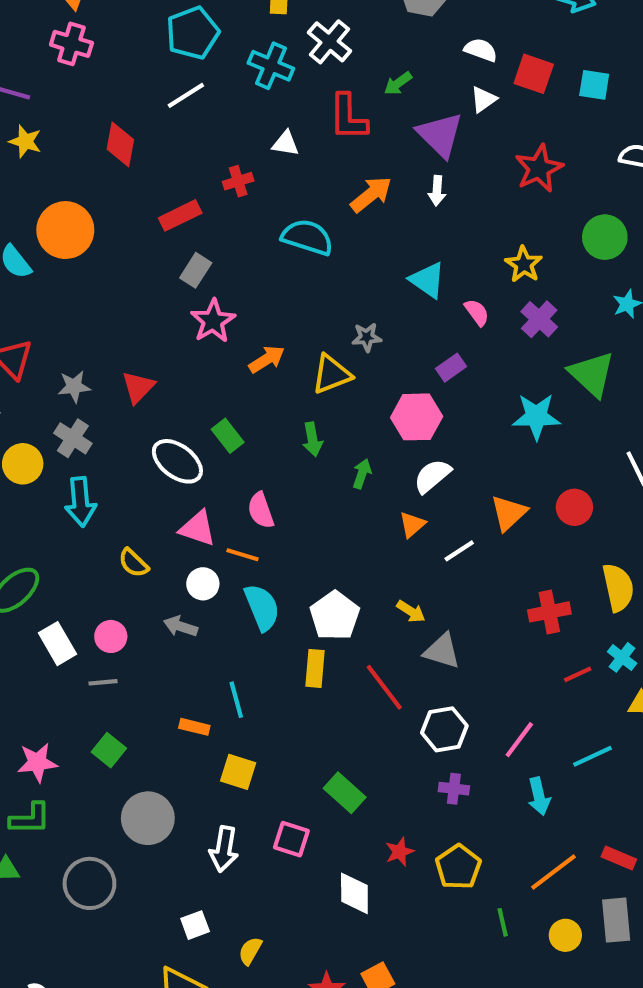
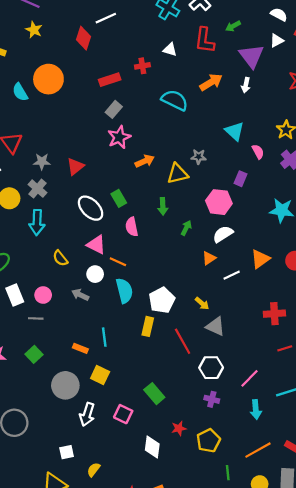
white line: (186, 95) -> (106, 18), moved
purple rectangle: (451, 368) -> (240, 179), turned -40
pink semicircle: (261, 510) -> (132, 227), moved
gray circle: (148, 818) -> (65, 385), moved

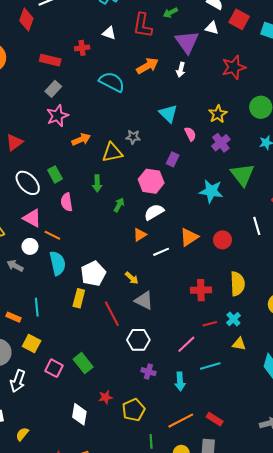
white triangle: (277, 41) -> (212, 28), turned 40
red rectangle: (110, 80) -> (50, 60), turned 30
pink line: (250, 378) -> (186, 344), moved
purple cross: (212, 399) -> (148, 372), moved
pink square: (123, 414) -> (54, 368), moved

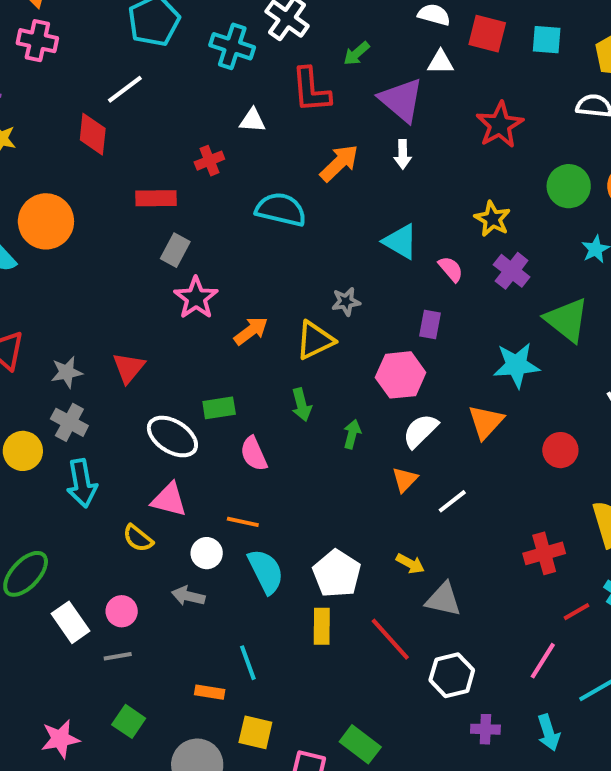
green rectangle: (55, 174) -> (219, 408), turned -56
pink triangle: (32, 218) -> (169, 500), moved
orange triangle: (189, 237) -> (486, 422), moved

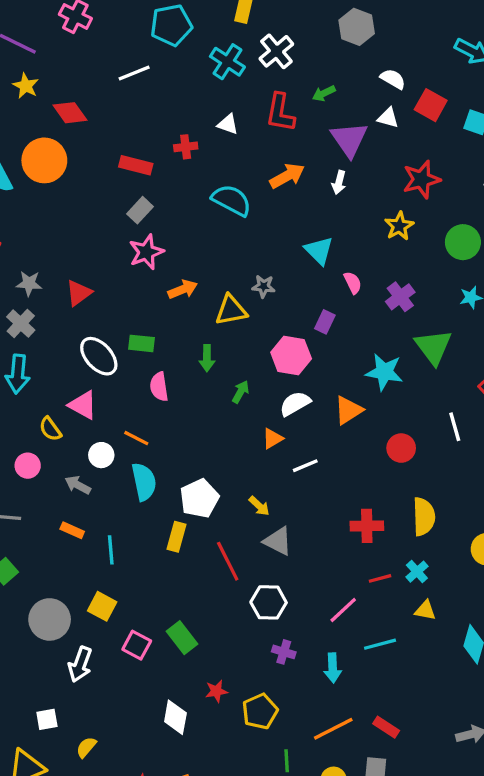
red diamond: (93, 134) -> (70, 113), moved, turned -56
yellow star: (492, 219) -> (399, 226), moved
pink circle: (122, 611) -> (28, 466), moved
orange rectangle: (210, 692) -> (72, 530), moved

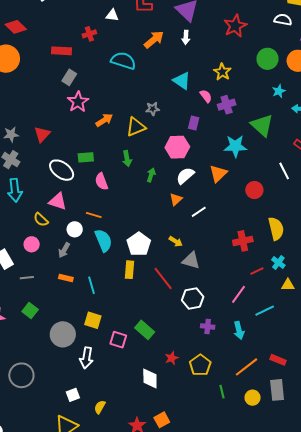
yellow star: (399, 226) -> (222, 72), moved
purple cross: (400, 297) -> (227, 105), moved, turned 30
gray arrow: (78, 485) -> (64, 250), turned -77

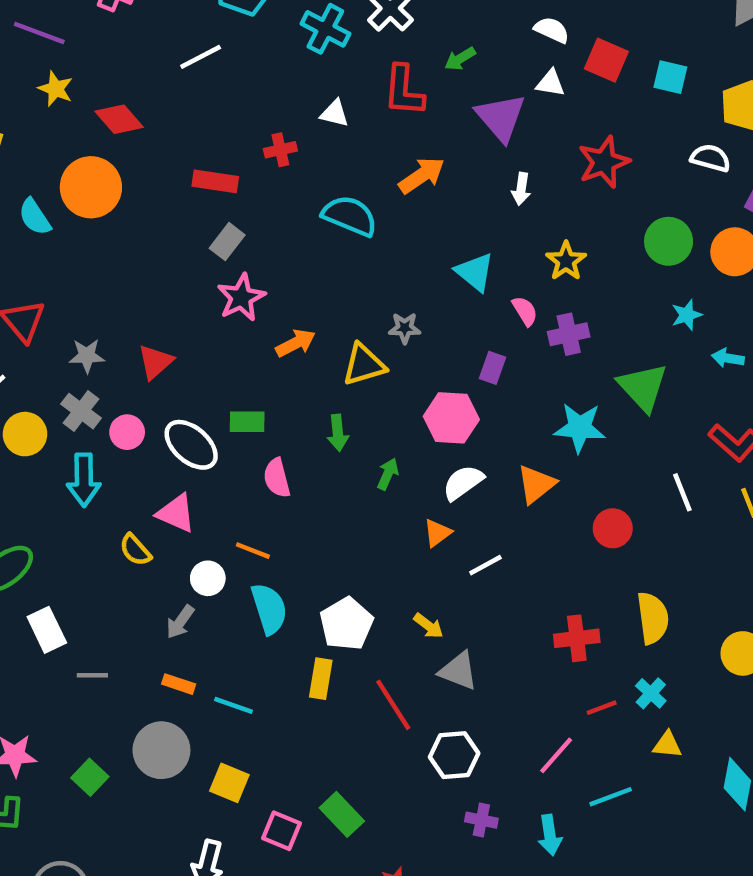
white arrow: (186, 37) -> (521, 189), moved
pink circle: (32, 244) -> (127, 432), moved
cyan line: (91, 285) -> (234, 705), turned -60
green square: (30, 311) -> (90, 777), moved
gray circle: (63, 334) -> (161, 750), moved

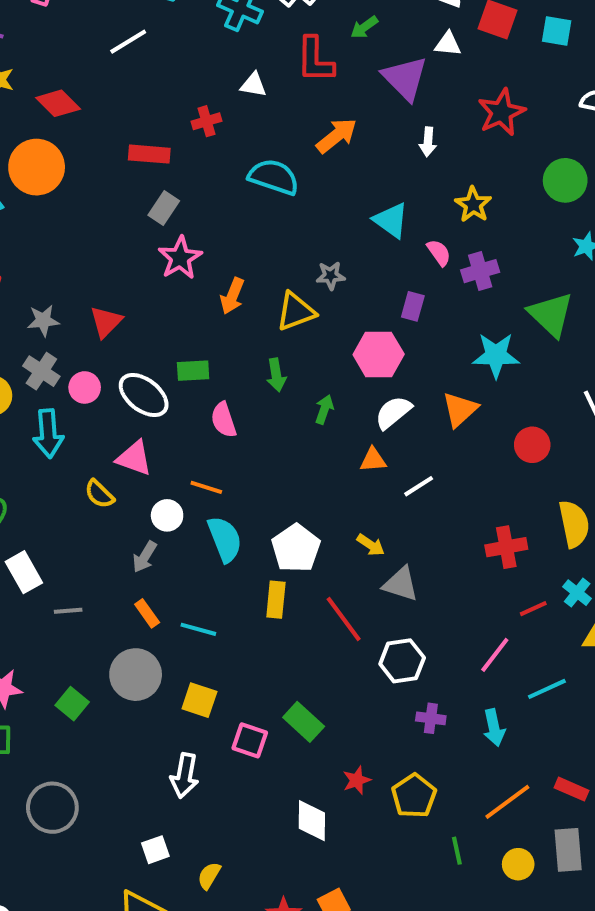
orange arrow: (296, 343) -> (232, 296), turned 144
orange triangle: (437, 533) -> (373, 460), turned 36
orange rectangle: (179, 684) -> (147, 613), turned 40

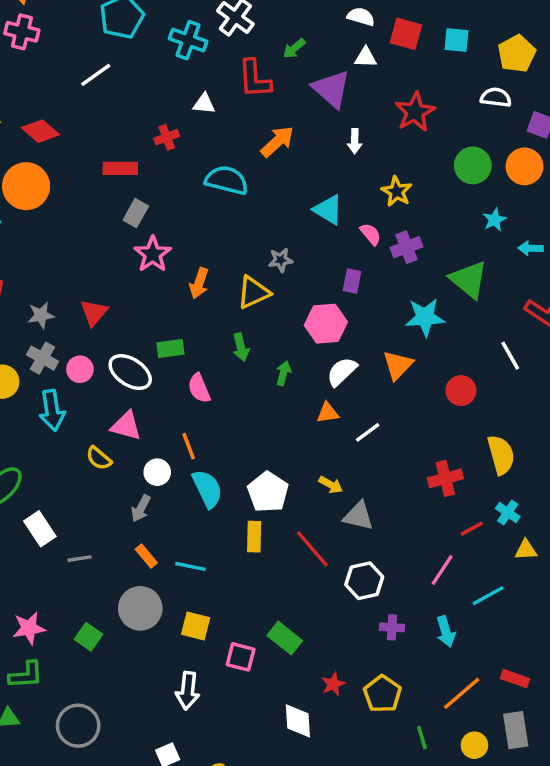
orange line: (206, 487) -> (189, 446), turned 56

